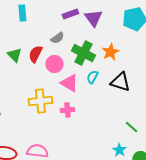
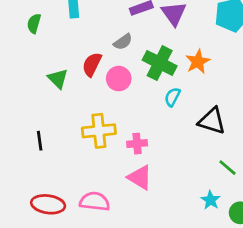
green triangle: (14, 55) -> (58, 79), moved
black triangle: (120, 82) -> (212, 121), moved
pink triangle: (69, 83) -> (140, 177), moved

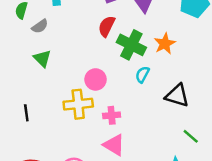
gray semicircle: (123, 42) -> (40, 26), moved
red semicircle: (92, 64) -> (107, 26), moved
pink circle: (119, 79) -> (96, 79), moved

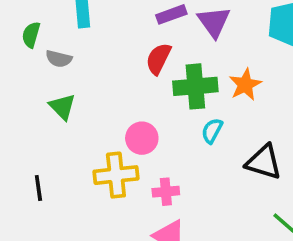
gray semicircle: (40, 26) -> (59, 59), turned 49
green cross: (131, 45) -> (195, 86), turned -32

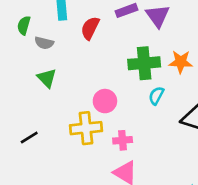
red semicircle: (158, 59) -> (90, 28), moved
orange star: (245, 85) -> (181, 62), turned 30
black line: (38, 188) -> (29, 138), turned 66

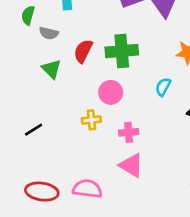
red semicircle: (90, 28) -> (83, 51), moved
green cross: (144, 63) -> (122, 51), moved
yellow cross: (86, 128) -> (91, 120), size x0.6

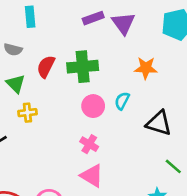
pink circle: (111, 92) -> (93, 106), moved
yellow cross: (91, 120) -> (27, 113), moved
pink cross: (129, 132) -> (89, 144), turned 36

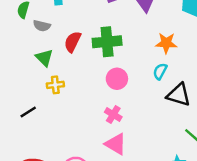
cyan semicircle: (122, 101) -> (160, 71), moved

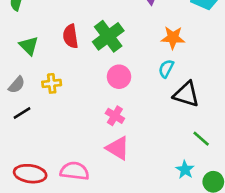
gray semicircle: (42, 26) -> (17, 85), moved, turned -63
red semicircle: (73, 42) -> (71, 36), turned -35
green cross: (107, 42) -> (108, 36), turned -32
green triangle: (44, 58) -> (29, 46), moved

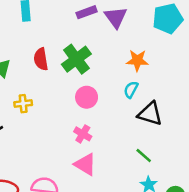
green line: (201, 139) -> (144, 156), moved

